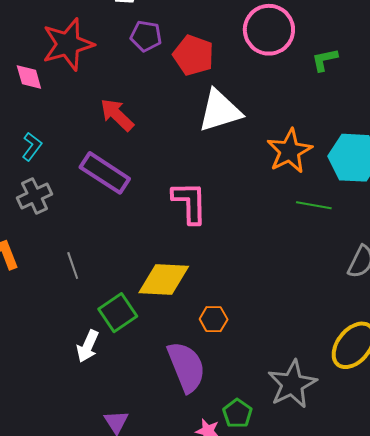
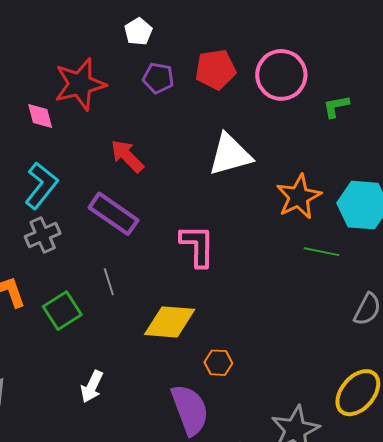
red pentagon: (193, 55) -> (216, 69), moved, turned -30
cyan L-shape: (32, 147) -> (41, 186), size x1.6
gray line: (73, 266) -> (109, 282), moved
green square: (118, 313) -> (62, 311), moved

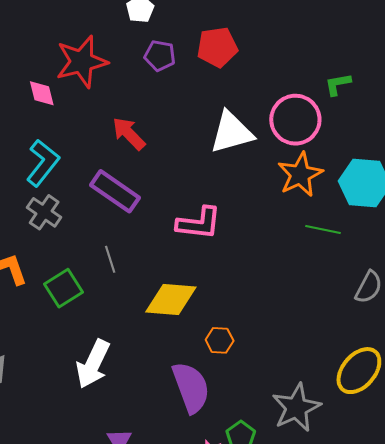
pink circle: (281, 75) -> (295, 120), moved
gray cross: (43, 235) -> (44, 212), turned -32
pink L-shape: (197, 246) -> (199, 223), turned 96
white arrow: (92, 387) -> (93, 364), size x1.5

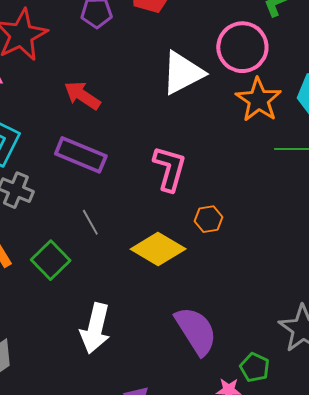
pink L-shape: (199, 223) -> (170, 169), turned -69
yellow diamond: (171, 299) -> (158, 249), turned 38
orange hexagon: (220, 340) -> (208, 219), moved

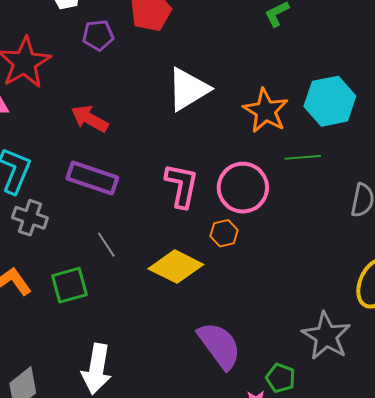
pink circle: (242, 47) -> (243, 188), moved
green square: (51, 260) -> (70, 285), turned 33
white arrow: (95, 328) -> (97, 369), moved

